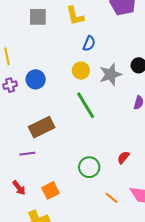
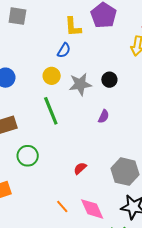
yellow L-shape: (75, 16) -> (73, 27), moved
green circle: (89, 167) -> (28, 156), moved

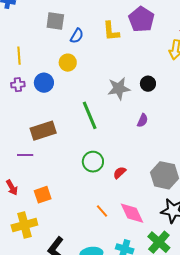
blue semicircle: (64, 50) -> (77, 36), moved
yellow circle: (52, 76) -> (68, 63), moved
green circle: (28, 156) -> (93, 162), moved

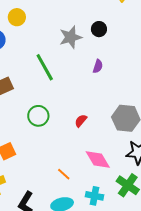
green circle: (93, 162) -> (38, 116), moved
orange line: (102, 211) -> (64, 174), moved

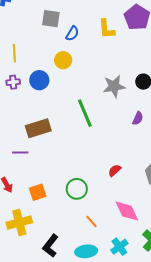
green circle: (38, 116) -> (77, 189), moved
cyan cross: (94, 196) -> (119, 247), turned 36

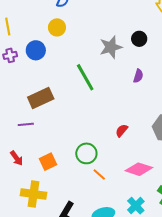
pink diamond: (127, 211) -> (139, 169), turned -40
yellow cross: (19, 222) -> (34, 194), turned 30
orange line: (91, 222) -> (99, 175), moved

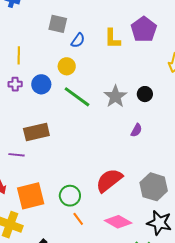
gray star: (111, 47) -> (115, 96), turned -30
green line: (85, 77) -> (77, 97), moved, turned -36
red semicircle: (122, 131) -> (109, 180), size x2.0
orange square: (48, 162) -> (31, 196), size x1.6

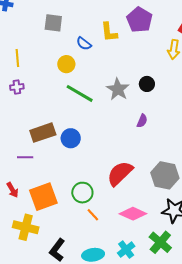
blue semicircle: (78, 40) -> (84, 44), moved, turned 98
blue circle: (41, 84) -> (71, 138), moved

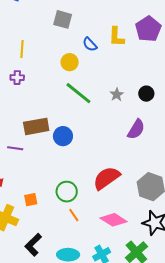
gray star: (118, 89) -> (117, 95), size x0.6
purple semicircle: (142, 121) -> (136, 129), size x1.5
orange square: (43, 197) -> (31, 200), moved, size x0.5

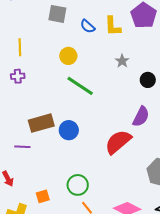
blue semicircle: (90, 44) -> (88, 26), moved
gray star: (117, 95) -> (122, 61), moved
red semicircle: (107, 178) -> (118, 142), moved

